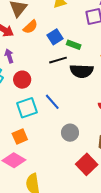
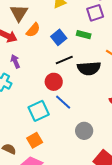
green rectangle: (74, 45) -> (84, 35), moved
red circle: (22, 80) -> (54, 82), moved

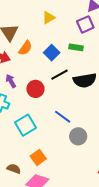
red circle: (54, 82) -> (35, 89), moved
cyan square: (39, 111) -> (26, 125), moved
gray circle: (84, 131) -> (78, 136), moved

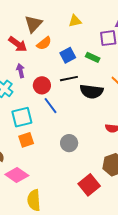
blue line: (63, 117) -> (51, 106), moved
orange square: (38, 157) -> (26, 140), moved

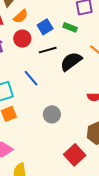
red circle: (42, 85) -> (22, 39), moved
black semicircle: (92, 91) -> (71, 61), turned 140

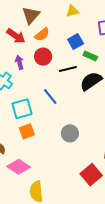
blue square: (45, 27) -> (76, 42), moved
green rectangle: (70, 27) -> (90, 56), moved

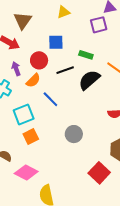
orange semicircle: (42, 34) -> (33, 80), moved
blue square: (76, 42) -> (56, 42), moved, turned 35

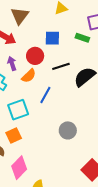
green rectangle: (86, 55) -> (82, 38), moved
blue line: (50, 99) -> (45, 95), turned 72
orange square: (31, 136) -> (14, 136), moved
pink diamond: (26, 173) -> (19, 168), turned -75

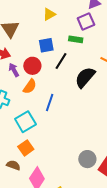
purple arrow: (12, 63) -> (14, 70), moved
black line: (61, 66) -> (61, 61), moved, turned -30
gray circle: (68, 130) -> (87, 159), moved

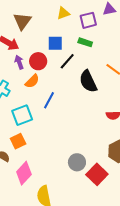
purple square: (86, 21) -> (88, 20), moved
black semicircle: (85, 77) -> (88, 81), turned -75

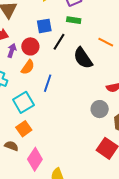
purple arrow: (19, 62) -> (12, 51), turned 48
gray circle: (77, 162) -> (100, 109), moved

